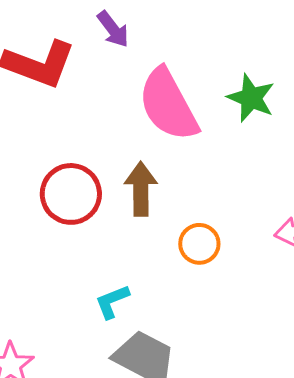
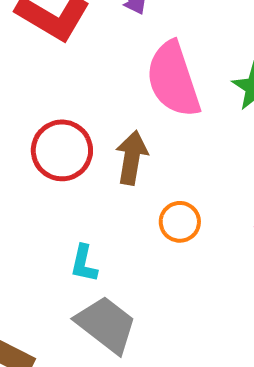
cyan L-shape: (112, 302) -> (84, 264), turned -66

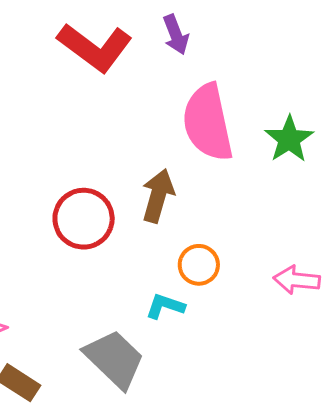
red circle: (62, 150) -> (84, 219), moved
cyan L-shape: (84, 264) -> (165, 306), moved, turned 90

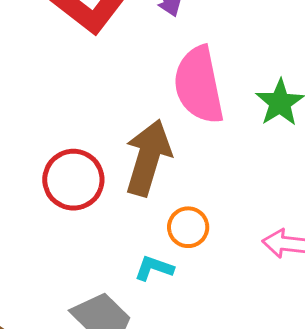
brown arrow: (158, 196) -> (148, 158), size x1.4

